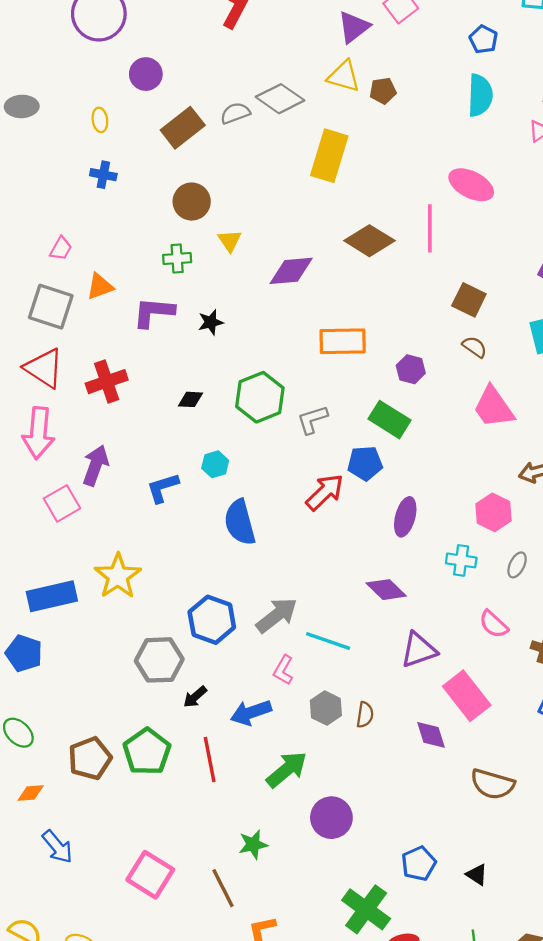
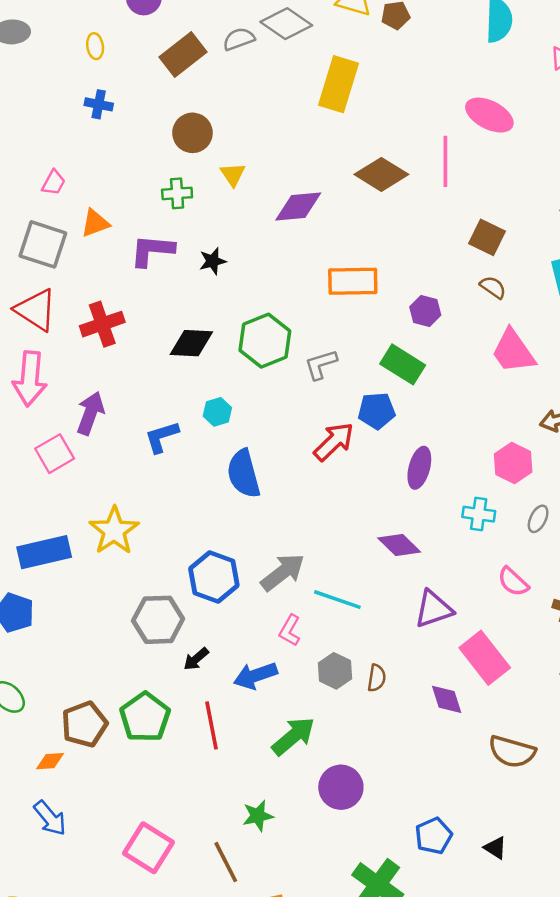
black diamond: (191, 399) -> (191, 343), size x1.6
orange diamond: (31, 793) -> (50, 761), moved

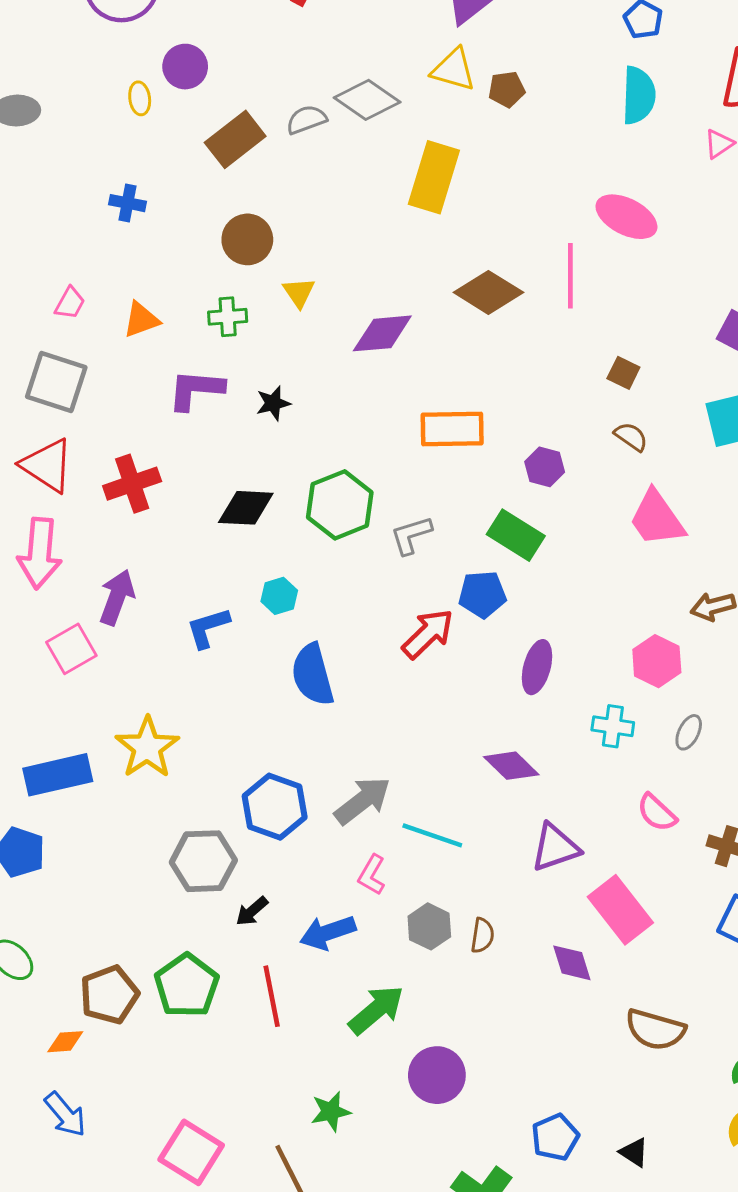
yellow ellipse: (95, 46) -> (140, 98), moved
orange triangle: (95, 223) -> (141, 320), moved
brown square: (487, 237) -> (623, 373), size x0.7

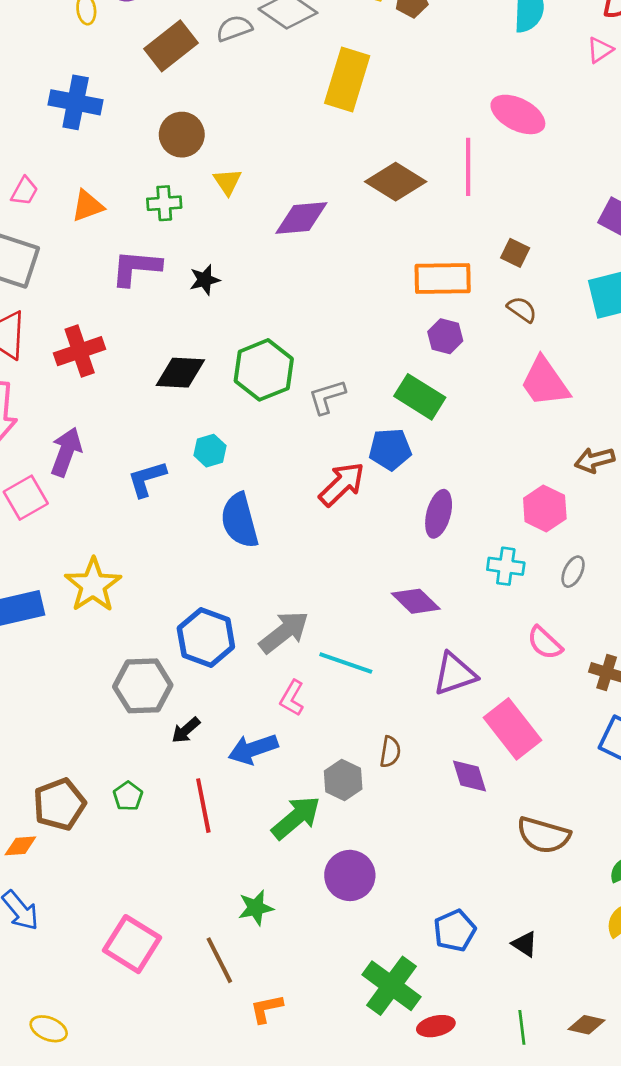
blue cross: (128, 203) -> (76, 102), size x1.6
orange rectangle: (452, 429) -> (443, 278), moved
gray hexagon: (429, 926) -> (343, 780), moved
green pentagon: (187, 986) -> (128, 796), size x0.5

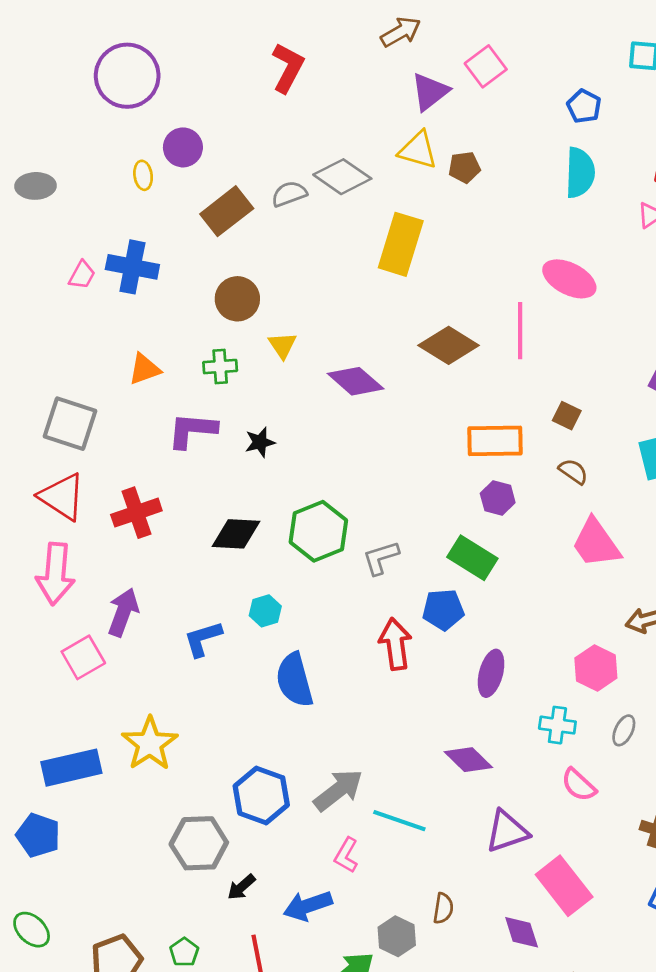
pink trapezoid: (24, 191) -> (82, 275), moved
purple diamond: (301, 218) -> (356, 381), turned 46
red arrow: (342, 484) -> (395, 644), turned -54
pink semicircle: (545, 643) -> (579, 785), moved

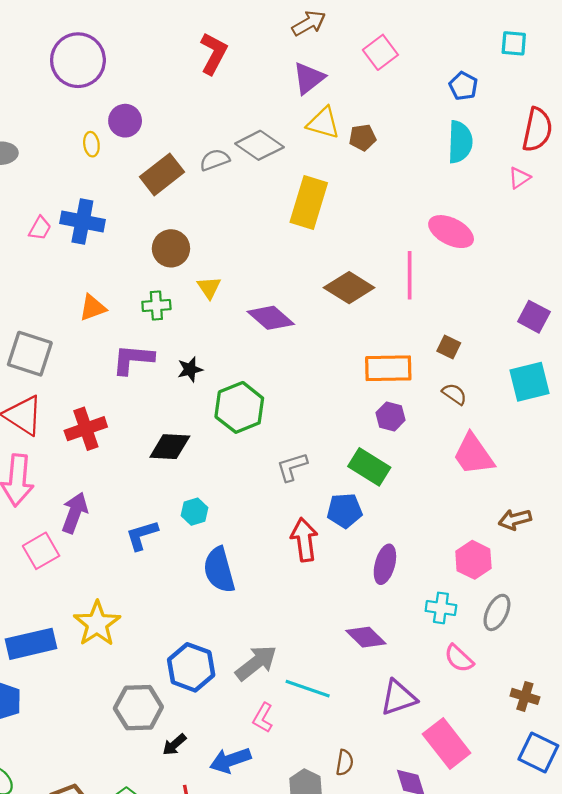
purple triangle: (430, 92) -> (309, 78), moved
green hexagon: (318, 531) -> (239, 407), moved
gray ellipse: (624, 730) -> (497, 612), size x1.4

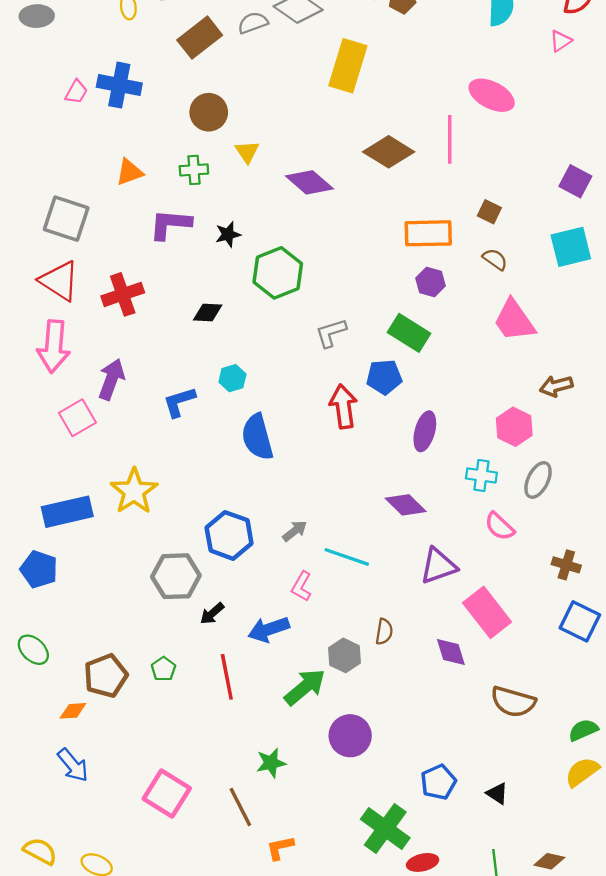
black diamond: (170, 447) -> (208, 313), size x0.7
gray arrow: (256, 663) -> (295, 531), size x0.6

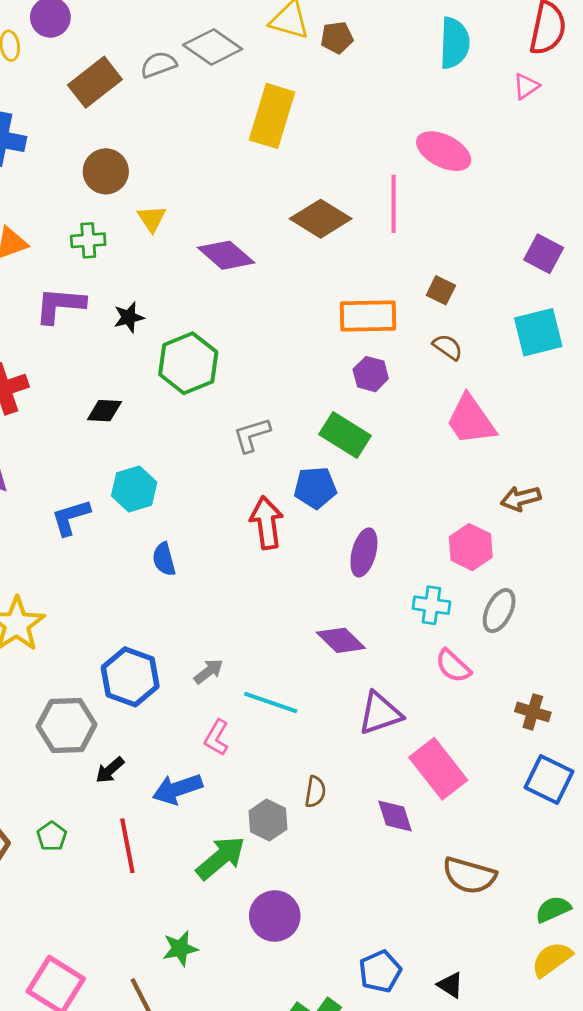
cyan hexagon: (232, 378) -> (134, 489), size x1.4
blue semicircle: (257, 437) -> (164, 559), size x0.6

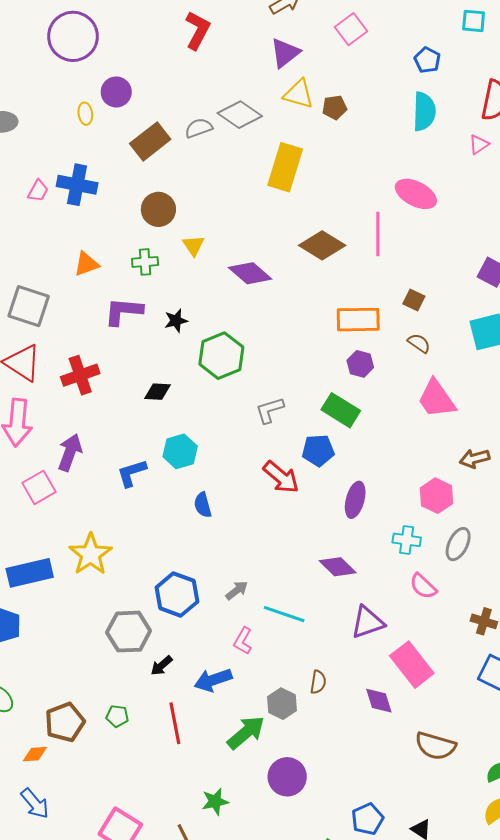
red arrow: (267, 523) -> (281, 477), turned 138
green pentagon: (52, 836) -> (117, 716), turned -30

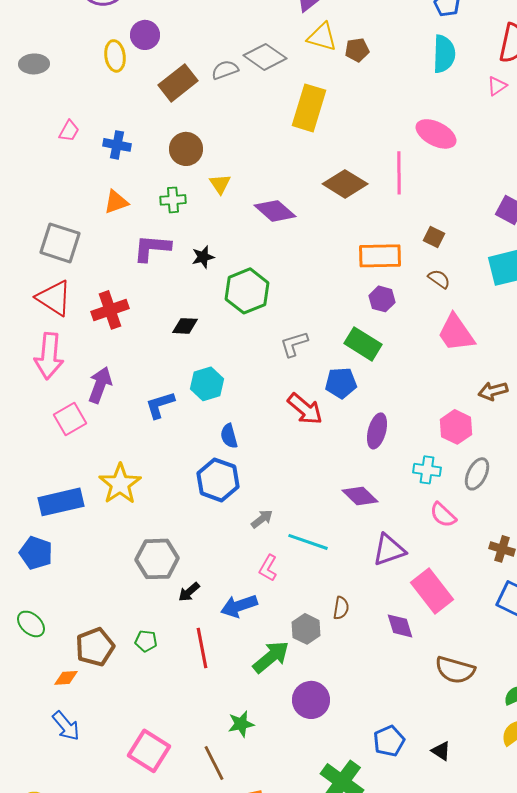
yellow ellipse: (85, 114) -> (115, 56), size x1.4
blue cross: (77, 185) -> (117, 145), moved, size x0.7
blue hexagon: (177, 595) -> (218, 480), moved

